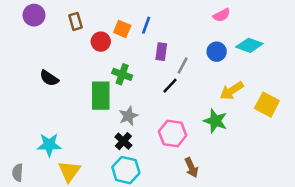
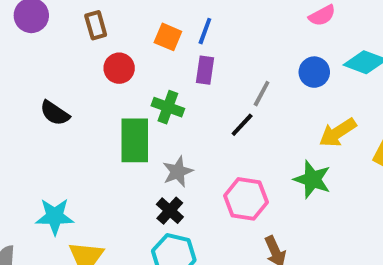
red circle: (101, 42) -> (119, 68), moved
purple rectangle: (161, 52) -> (205, 70), moved

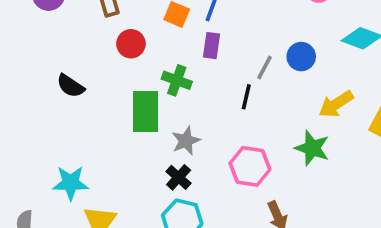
blue circle: (314, 72) -> (301, 57), moved
black line: (242, 125) -> (246, 97), turned -30

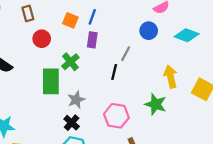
blue circle: (301, 57) -> (149, 31), moved
green cross: (177, 80) -> (70, 62), turned 30
yellow arrow: (336, 104) -> (171, 77), turned 110

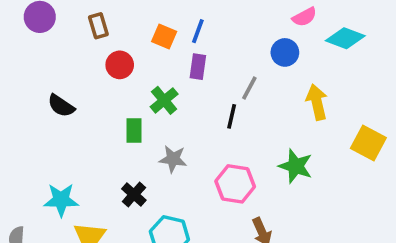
cyan diamond: (187, 35) -> (345, 38), moved
yellow arrow: (171, 77) -> (317, 102), moved
green rectangle: (51, 81) -> (134, 131), size x0.6
gray star: (76, 100) -> (173, 159), turned 30
black cross: (72, 123) -> (134, 195), moved

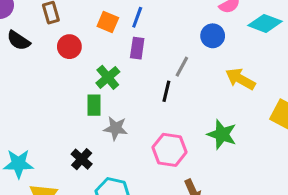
yellow arrow: (317, 102) -> (240, 79), turned -48
black semicircle: (61, 106) -> (18, 40), moved
green rectangle: (134, 131) -> (94, 105), moved

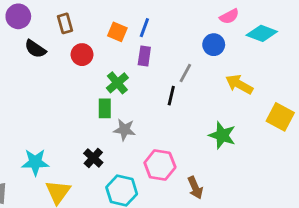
pink hexagon: (170, 150) -> (160, 165), moved

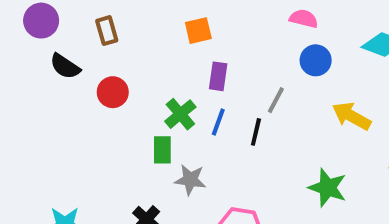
pink semicircle: (229, 16) -> (304, 19), moved, turned -138
blue line: (144, 28) -> (218, 122), moved
orange square: (117, 32) -> (198, 31), moved, turned -36
red circle: (82, 55) -> (113, 92), moved

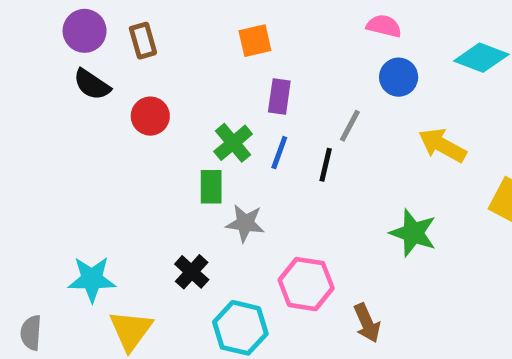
purple circle: (41, 21) -> (85, 31), moved

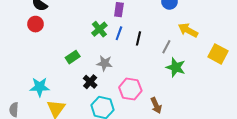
red circle: (150, 116) -> (35, 24), moved
gray line: (350, 126) -> (166, 47), moved
green rectangle: (211, 187) -> (73, 57), moved, turned 56
black cross: (192, 272) -> (90, 82), moved

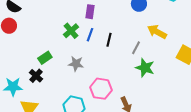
black cross: (90, 82) -> (36, 76), moved

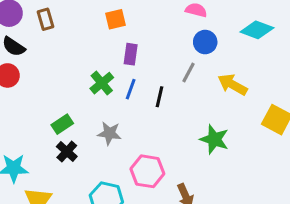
gray line: (136, 48) -> (188, 72), moved
black cross: (36, 76) -> (67, 152), moved

